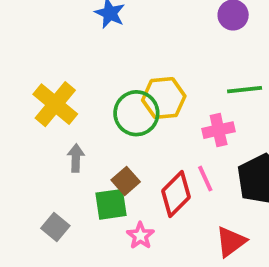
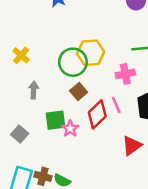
yellow cross: (55, 104) -> (21, 55), size x0.6
brown square: (126, 181) -> (79, 91), moved
pink star: (140, 236) -> (70, 129), moved

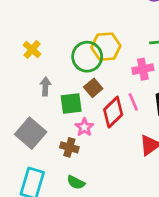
green square: (56, 120) -> (71, 103), moved
gray square: (20, 134) -> (31, 133), size x1.6
brown cross: (43, 176) -> (69, 147), moved

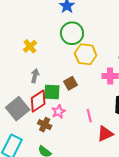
green circle: (87, 57) -> (72, 33), moved
pink line: (133, 102) -> (89, 116), moved
red diamond: (113, 112) -> (38, 101), moved

